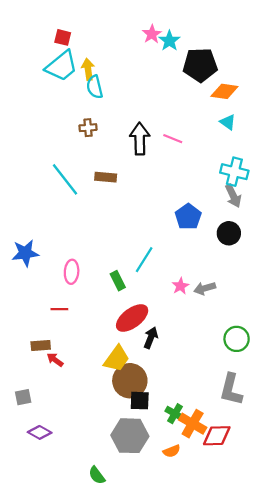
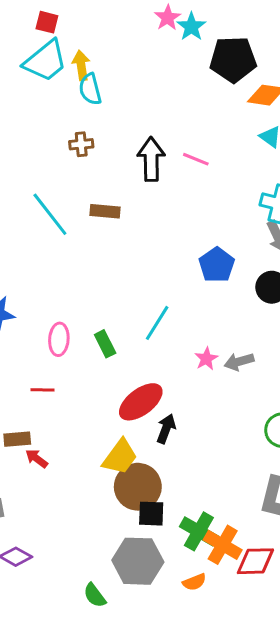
green rectangle: (118, 281) -> (105, 344), moved
green cross: (175, 414) -> (199, 531), size x1.4
green semicircle: (97, 475) -> (95, 595), moved

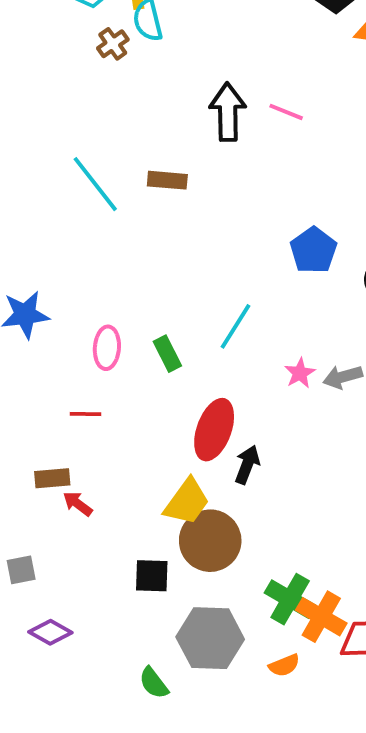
brown cross: (81, 144) -> (113, 44), moved, turned -30
red ellipse: (141, 402) -> (214, 430), turned -33
black square: (151, 514) -> (152, 576), moved

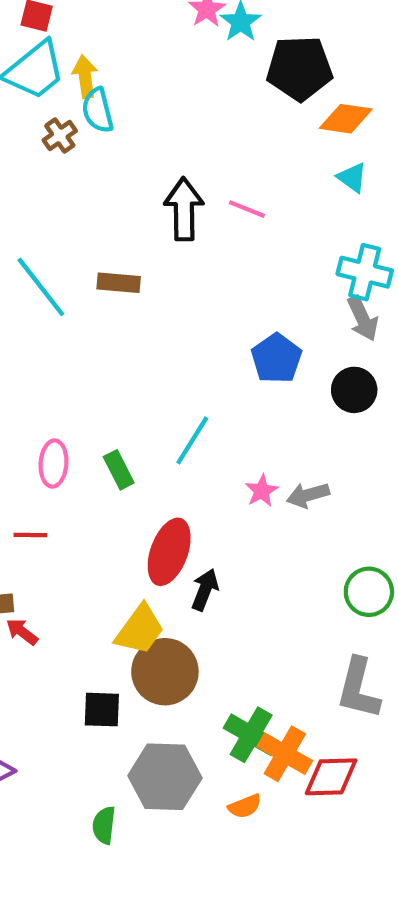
green semicircle: (154, 683) -> (104, 825), turned 44

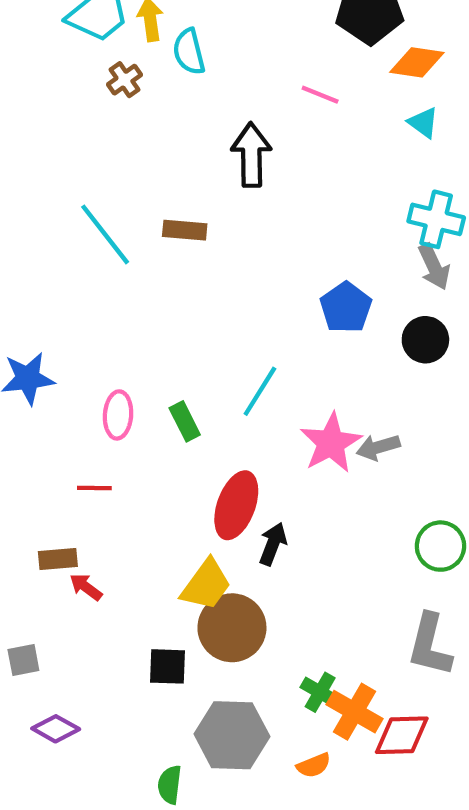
cyan semicircle: (98, 110) -> (189, 52), moved
pink line: (247, 209) -> (320, 95), moved
pink star: (262, 491) -> (331, 443), size x1.8
green cross: (251, 735) -> (320, 692), size x0.7

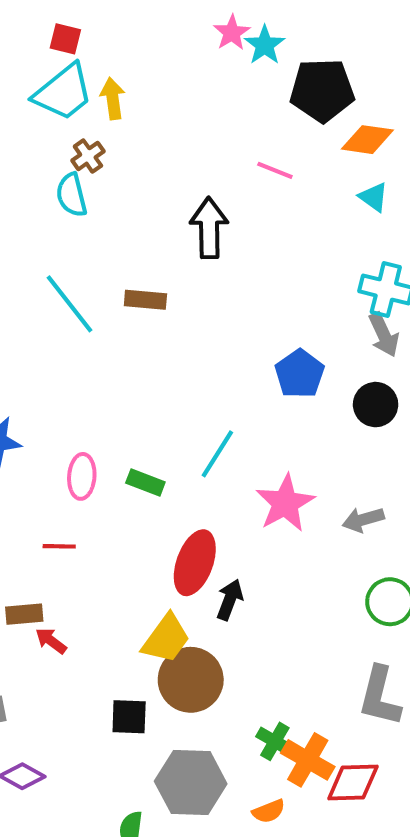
cyan semicircle: (189, 52) -> (72, 195), moved
green rectangle: (185, 421) -> (145, 483), turned -42
gray arrow: (378, 447) -> (363, 520), moved

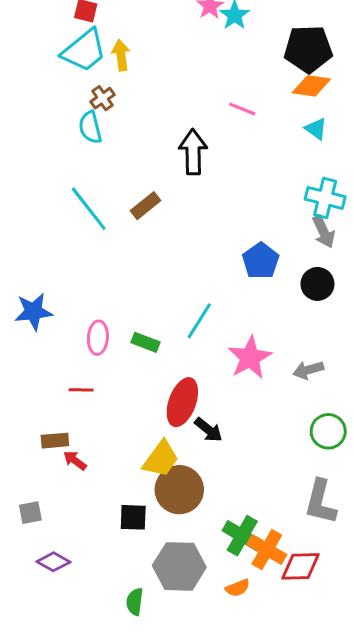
black pentagon: (322, 90) -> (308, 49), moved
brown rectangle: (145, 300) -> (146, 206), turned -44
black arrow: (230, 600) -> (208, 430), turned 108
green cross: (275, 741) -> (242, 536), size x1.4

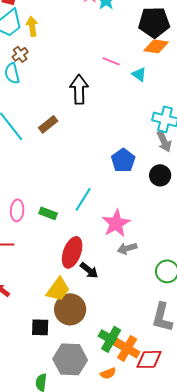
cyan triangle: (316, 129) -> (139, 74), moved
gray arrow: (308, 370) -> (127, 248), moved

